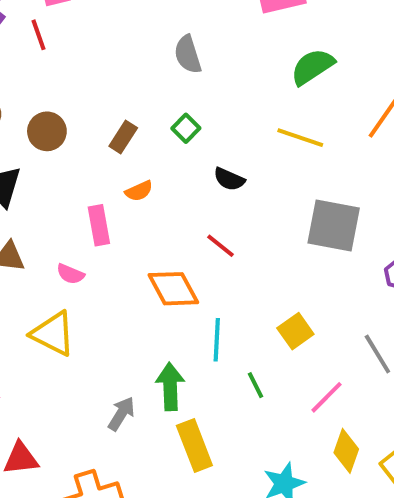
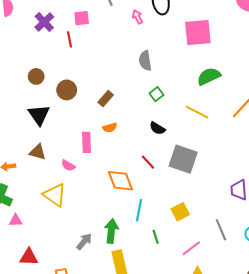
green square: (186, 128) -> (156, 94), moved
gray square: (334, 226) -> (183, 159), moved

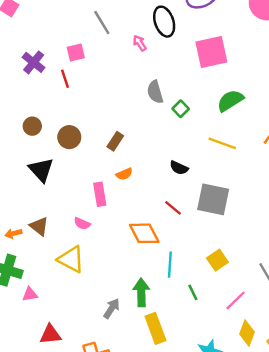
green square: (156, 94) -> (181, 109), moved
brown triangle: (38, 152) -> (39, 226), moved, turned 30

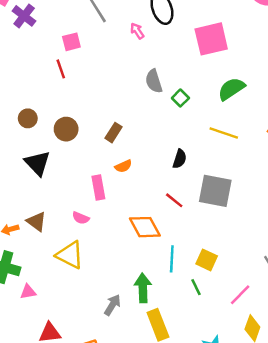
purple cross: (34, 62) -> (24, 16), moved
black semicircle: (179, 168) -> (180, 159), turned -96
yellow square: (217, 260) -> (207, 260), moved, turned -30

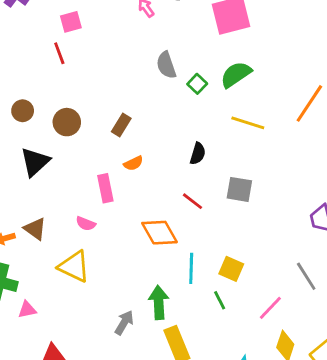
green semicircle: (231, 89) -> (236, 75), moved
black triangle: (38, 163) -> (35, 162), turned 32
gray square: (215, 191) -> (239, 189), size x0.7

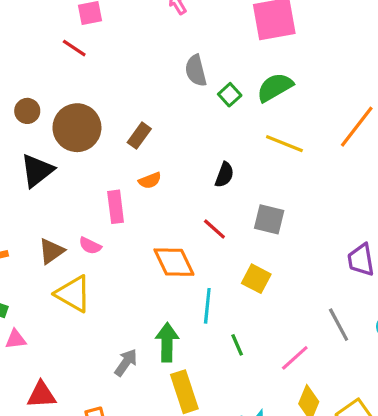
red line: (59, 53) -> (74, 48), turned -40
brown circle: (67, 122) -> (77, 128), size x1.5
brown triangle: (35, 229) -> (51, 251), moved, turned 45
yellow square: (231, 269) -> (256, 279), moved

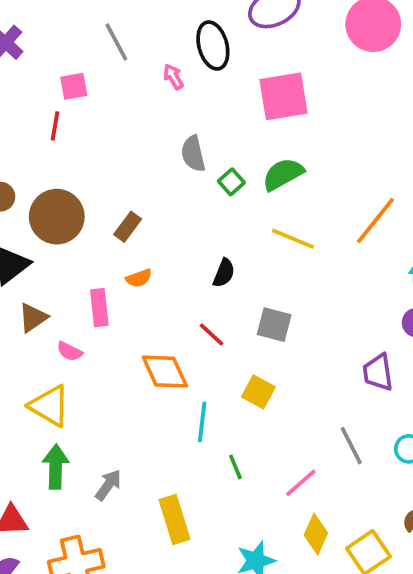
red line: (74, 48) -> (55, 126), turned 65
brown triangle: (51, 251) -> (33, 318), moved
green arrow: (167, 342) -> (56, 467), moved

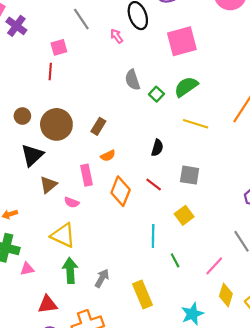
orange diamond: (165, 372) -> (121, 191), moved, turned 52
yellow square: (258, 392) -> (184, 215), turned 30

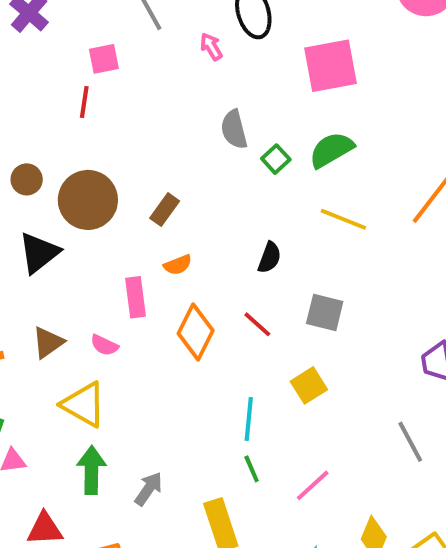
brown triangle: (48, 185) -> (48, 342), moved
green line: (175, 260) -> (252, 469), moved
pink line: (214, 266) -> (313, 485), moved

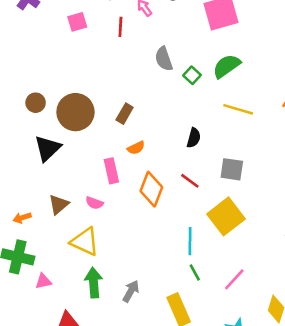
red line: (84, 102) -> (120, 27), moved
yellow square: (309, 385) -> (226, 216), size x1.6

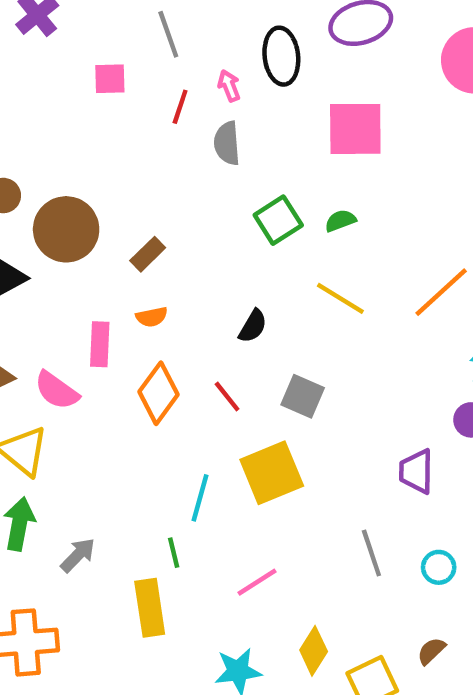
gray semicircle: (164, 59) -> (227, 143), moved
green semicircle: (226, 66) -> (340, 221), size x0.6
green square: (192, 75) -> (278, 220), size x1.5
pink semicircle: (94, 203) -> (57, 390), size x1.5
green line: (195, 272) -> (174, 553), moved

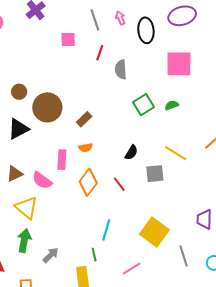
pink arrow: (229, 86) -> (120, 18), moved
yellow line: (340, 298) -> (176, 153), moved
gray square: (303, 396) -> (155, 174), moved, turned -30
yellow square: (272, 473) -> (154, 232), moved, turned -32

